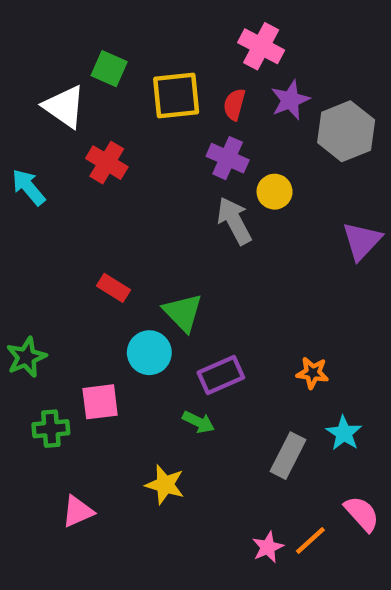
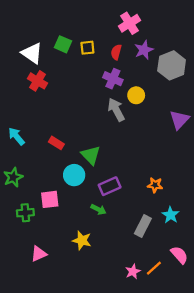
pink cross: (261, 46) -> (130, 23), turned 30
green square: (109, 69) -> (63, 44), moved
yellow square: (176, 95) -> (87, 48), size x0.6
red cross: (107, 163) -> (38, 81), moved
cyan arrow: (29, 187) -> (16, 136), moved

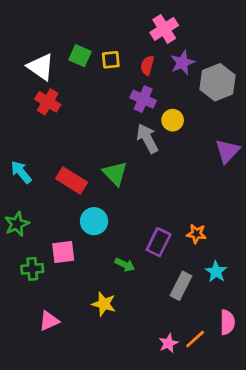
red rectangle: (56, 143) -> (72, 180), size x1.5
green triangle: (91, 155) -> (115, 173), moved
purple rectangle: (110, 186) -> (159, 242), moved, turned -40
pink semicircle: (179, 255) -> (227, 322), turned 42

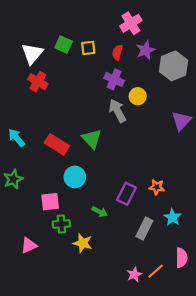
white triangle: (41, 67) -> (32, 54), turned 35
green cross: (32, 269) -> (61, 224), moved
pink triangle: (49, 321) -> (29, 245), moved

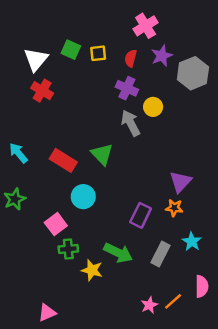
purple triangle: (181, 121) -> (180, 182), moved
pink square: (50, 202) -> (56, 224), turned -30
green arrow: (100, 212) -> (118, 253), moved, size x1.6
pink triangle: (29, 245) -> (47, 313), moved

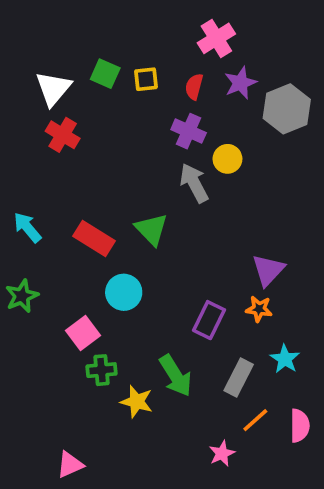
green arrow: (118, 253) -> (176, 376), turned 32
orange line: (173, 301) -> (255, 420), moved

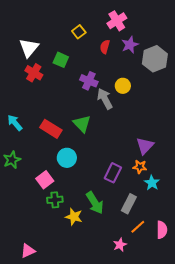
green square: (105, 74) -> (61, 60), moved
yellow square: (146, 79) -> (79, 32), moved, turned -32
purple cross: (189, 131) -> (89, 81), moved
cyan star: (285, 359) -> (152, 183), moved
pink triangle: (70, 465) -> (28, 251), moved

